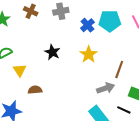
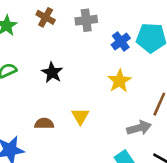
black star: (52, 52) -> (52, 73), moved
yellow triangle: (20, 70) -> (80, 116), moved

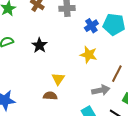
yellow star: (119, 81) -> (89, 55), turned -30
brown semicircle: (44, 124) -> (50, 96), moved

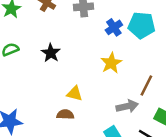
yellow star: (89, 55) -> (111, 63), turned 30
yellow triangle: (58, 79) -> (75, 94), turned -48

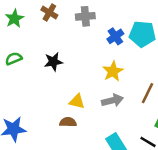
black star: (51, 53) -> (53, 62), turned 30
gray arrow: (127, 106) -> (112, 100), moved

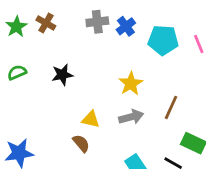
brown cross: (49, 12) -> (46, 23), moved
blue cross: (115, 36) -> (126, 26), moved
brown semicircle: (68, 122) -> (81, 143), turned 49

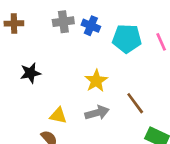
brown cross: (46, 23) -> (14, 23), turned -30
blue cross: (126, 26) -> (91, 26), turned -30
brown line: (171, 107) -> (135, 103), turned -60

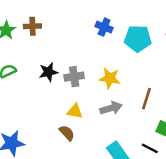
gray cross: (63, 22) -> (74, 77), moved
yellow star: (96, 81) -> (110, 78), turned -30
brown line: (135, 103) -> (146, 99), turned 55

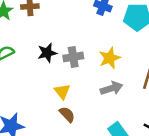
yellow star: (110, 78) -> (110, 58), turned -30
yellow triangle: (75, 111) -> (62, 91), moved, turned 42

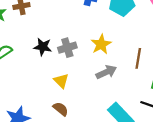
black star: (47, 53) -> (43, 47), turned 30
brown semicircle: (67, 114) -> (61, 109), moved

